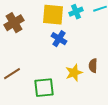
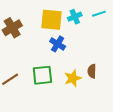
green square: (44, 88) -> (42, 75), moved

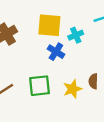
cyan cross: (75, 17) -> (76, 35), moved

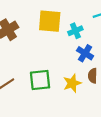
blue cross: (56, 52) -> (85, 53), moved

